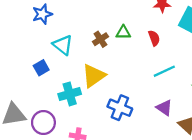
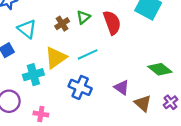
green triangle: (123, 32) -> (83, 17), turned -40
red semicircle: (154, 38) -> (112, 23), size x1.6
cyan line: (164, 71) -> (88, 54), moved

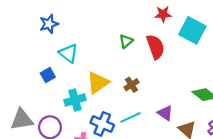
brown cross: (62, 24) -> (132, 85), moved
cyan line: (88, 54) -> (130, 117), moved
blue cross: (80, 87) -> (102, 124), moved

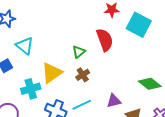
green triangle: (126, 41) -> (79, 52), moved
purple triangle: (165, 113) -> (114, 101), turned -49

